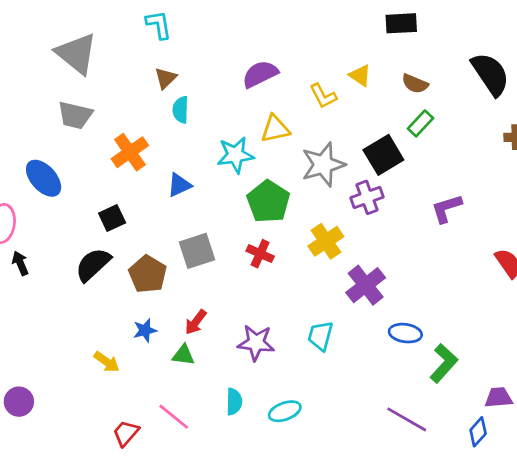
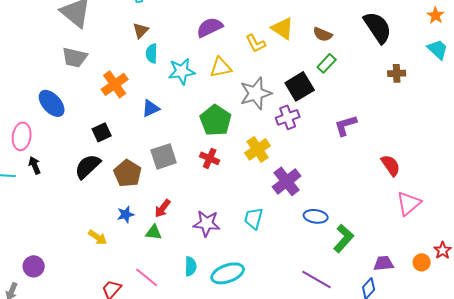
yellow triangle: (360, 75) -> (283, 28), size x1.4
cyan star: (235, 155) -> (182, 71), moved
cyan ellipse: (285, 411) -> (228, 273), size x1.4

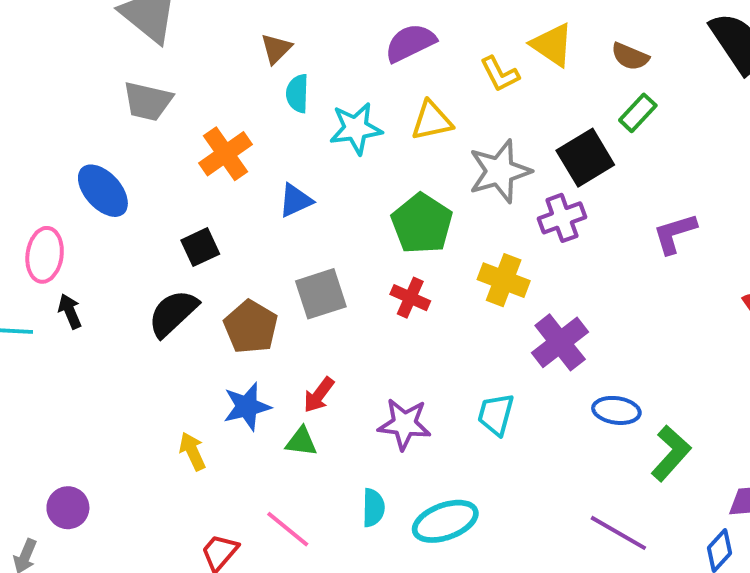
yellow cross: (258, 149) -> (504, 280), turned -35
blue star: (126, 214) -> (247, 407), size x1.4
yellow arrow: (98, 237) -> (192, 451), turned -150

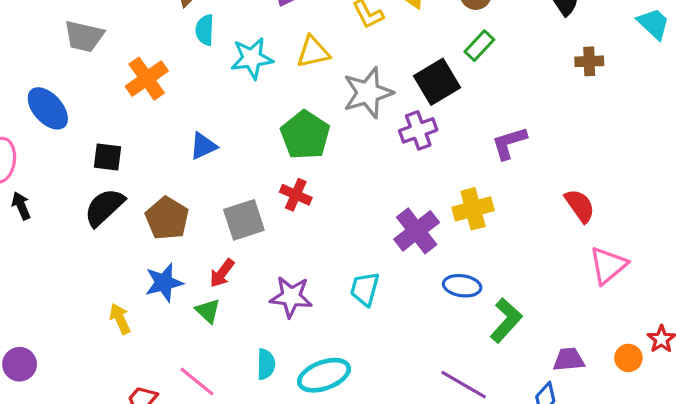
blue triangle: (295, 200) -> (203, 146), moved
black square: (200, 247) -> (107, 157), moved, turned 32
yellow cross: (504, 280) -> (473, 209), moved, turned -36
gray square: (321, 294) -> (244, 220), moved
green triangle: (301, 442) -> (208, 311), turned 36

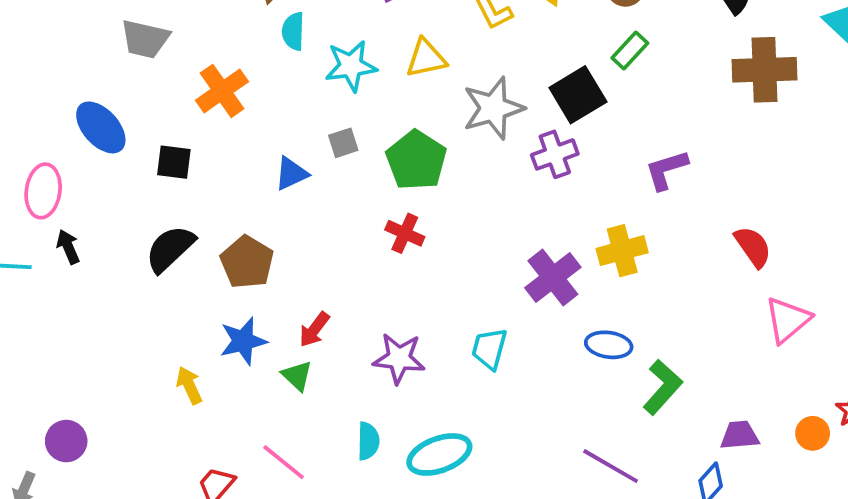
brown cross: (589, 61) -> (764, 70), size x1.8
black square: (107, 157) -> (174, 162), moved
gray square: (244, 220) -> (343, 143), moved, size x0.6

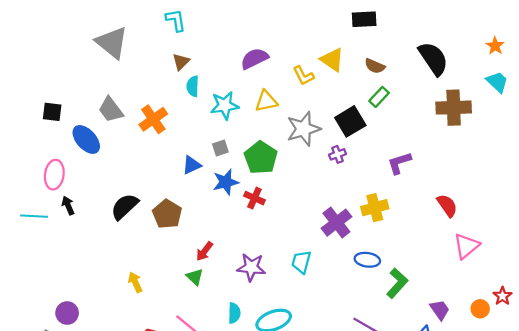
gray trapezoid: (145, 39) -> (111, 110), moved, turned 40
purple cross: (555, 154) -> (338, 154), size x0.7
black square: (174, 162) -> (52, 112), moved
blue star: (243, 341) -> (226, 182), moved
purple trapezoid: (739, 435) -> (440, 310), turned 60

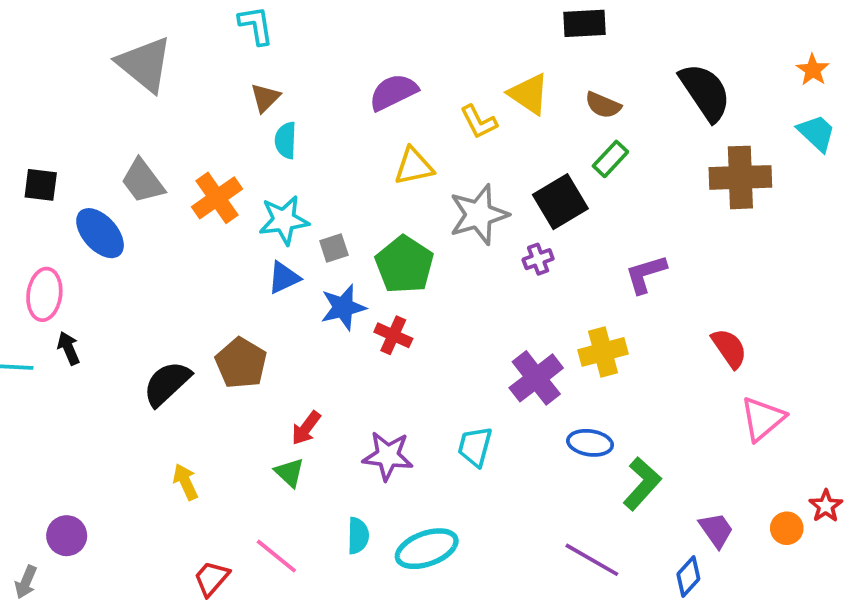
cyan star: (225, 105) -> (284, 220), moved
black semicircle: (125, 207) -> (167, 383), moved

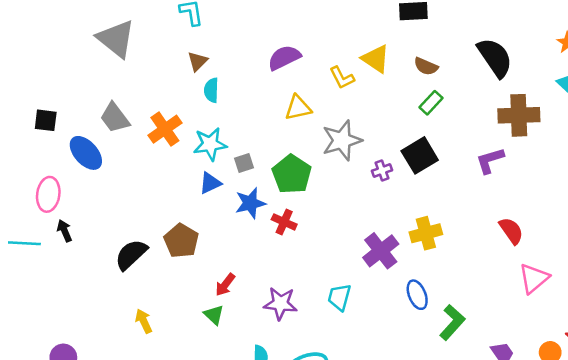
black square: (560, 202) -> (420, 155), moved
purple L-shape: (646, 274) -> (490, 160), moved
blue ellipse: (590, 443) -> (417, 295), turned 60

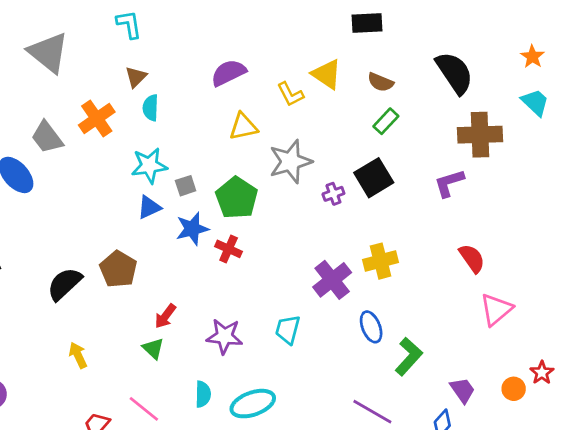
orange cross: (165, 129) -> (97, 118), moved

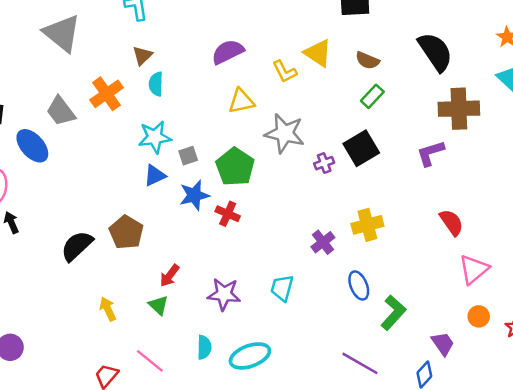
gray star: (290, 162) -> (285, 133), turned 30
purple cross: (332, 280) -> (323, 242), size x0.7
yellow arrow: (78, 355) -> (108, 309), moved
orange circle: (514, 389) -> (479, 316), moved

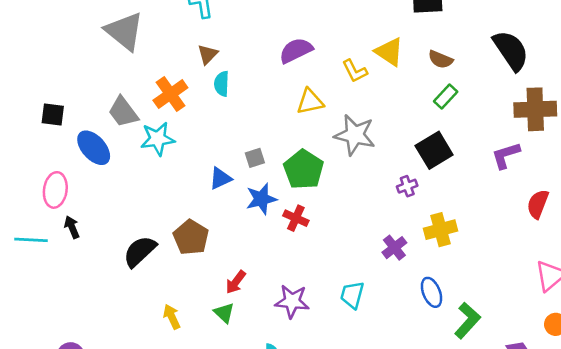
cyan star: (155, 137) -> (158, 139), moved
purple cross: (324, 163) -> (407, 186), moved
red semicircle: (451, 222) -> (538, 204), moved, turned -124

